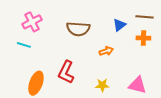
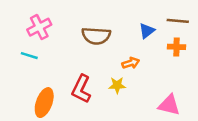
yellow star: (102, 85) -> (117, 85), moved

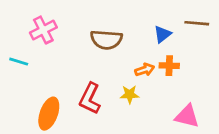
orange cross: (177, 47) -> (169, 66), moved
cyan line: (29, 56) -> (19, 62), moved

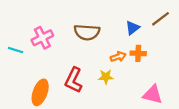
brown line: (197, 23) -> (160, 19), turned -42
pink cross: (43, 30) -> (42, 38), moved

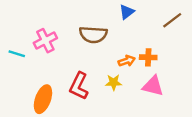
blue triangle: (133, 28) -> (127, 12), moved
pink triangle: (153, 95) -> (153, 86), moved

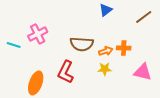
brown semicircle: (93, 35) -> (82, 44), moved
yellow star: (114, 82) -> (105, 69), moved
pink triangle: (153, 86) -> (143, 72), moved

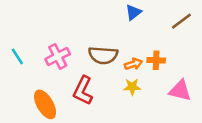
pink cross: (38, 34) -> (58, 56), moved
cyan line: (14, 45) -> (17, 56), turned 40
orange ellipse: (36, 83) -> (45, 104), turned -50

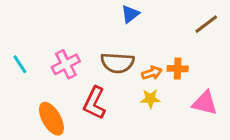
blue triangle: (133, 12) -> (130, 14), moved

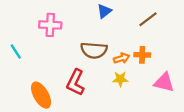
brown line: (206, 24) -> (148, 19), moved
pink cross: (66, 64) -> (50, 25), moved, turned 30

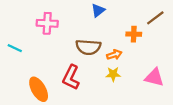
brown line: (148, 19) -> (155, 18), moved
cyan line: (16, 51) -> (15, 48), turned -32
orange cross: (142, 55) -> (134, 34), moved

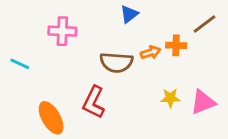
orange arrow: (114, 55) -> (150, 52), moved
yellow star: (113, 74) -> (170, 98), moved
pink triangle: (154, 77) -> (203, 102), turned -36

